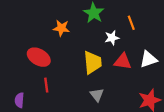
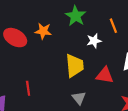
red ellipse: (39, 57) -> (15, 38), moved
red triangle: (123, 61) -> (105, 75), moved

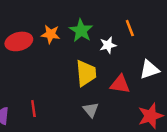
green star: (76, 16) -> (81, 31), moved
red ellipse: (15, 38) -> (19, 41), turned -45
red line: (28, 88) -> (33, 109), moved

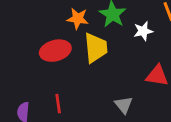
red ellipse: (19, 41) -> (55, 51), moved
yellow trapezoid: (86, 73) -> (96, 48), moved

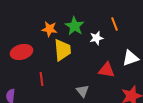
red ellipse: (55, 51) -> (22, 52), moved
red line: (58, 104) -> (42, 79), moved

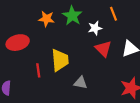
yellow trapezoid: (62, 50) -> (60, 60), moved
red triangle: (106, 70) -> (103, 49), moved, turned 36
gray triangle: (82, 91) -> (81, 83), turned -40

